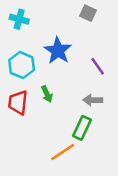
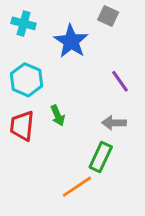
blue star: (58, 51) -> (71, 41), moved

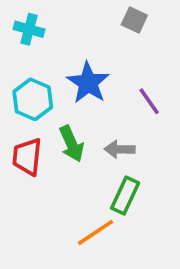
blue star: (71, 41) -> (88, 83), moved
green arrow: (58, 115) -> (72, 144), size x1.4
gray arrow: (114, 123) -> (120, 149), moved

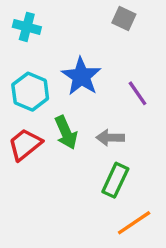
red trapezoid: (27, 157) -> (25, 144), turned 45
orange line: (96, 232) -> (134, 223), moved

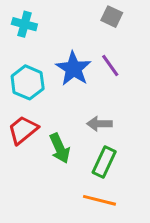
purple line: (137, 93) -> (110, 66), moved
green arrow: (66, 133) -> (60, 148), moved
orange line: (134, 223) -> (100, 200), moved, turned 48

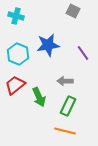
purple line: (110, 66) -> (83, 53), moved
blue star: (73, 69) -> (48, 45), turned 30

